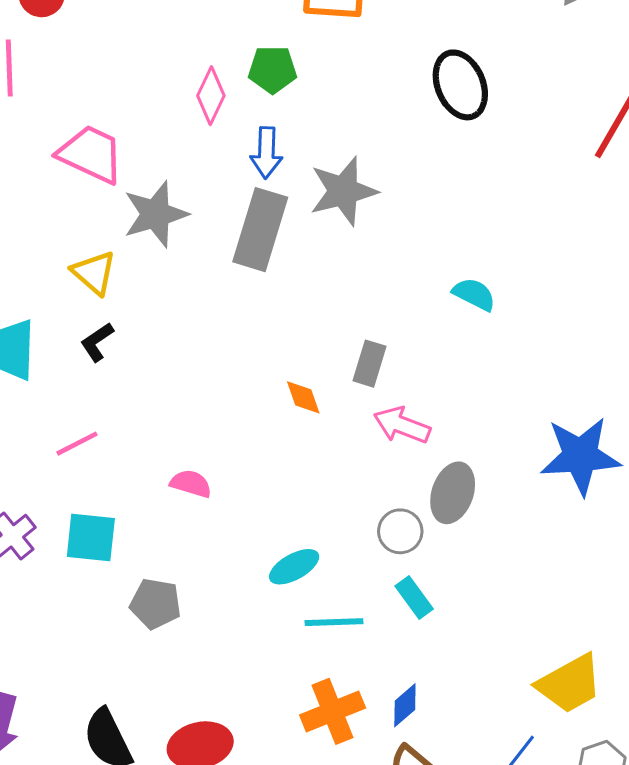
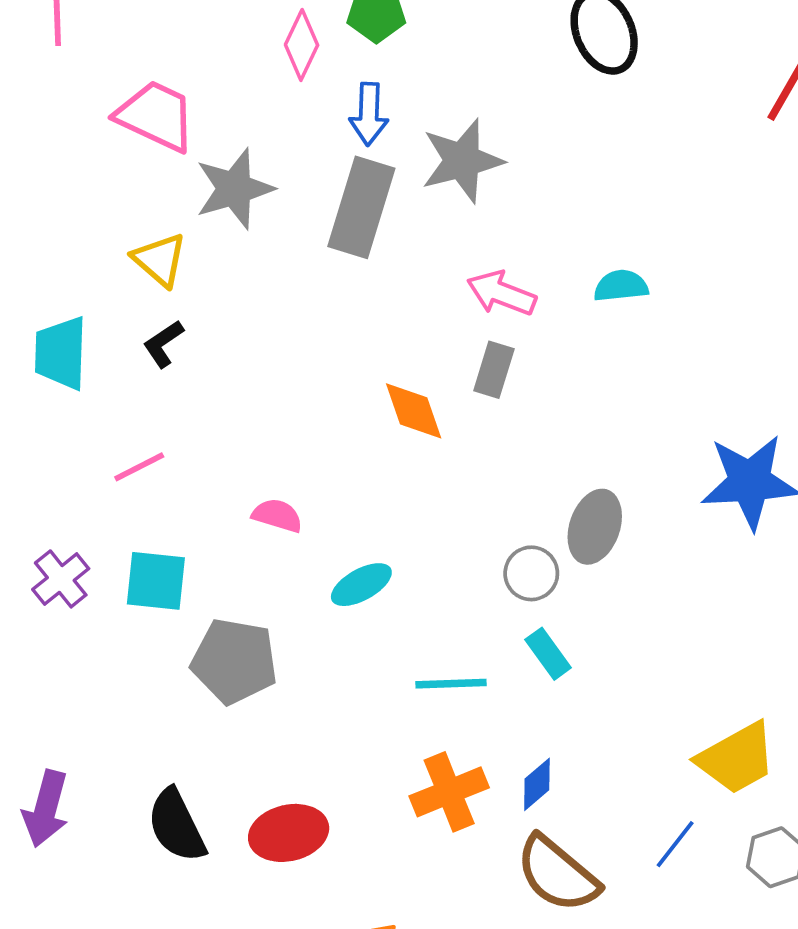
cyan semicircle: (474, 294) -> (621, 286), turned -33
orange diamond: (303, 397) -> (414, 411), size x1.4
pink arrow: (402, 425) -> (501, 293), moved
cyan ellipse: (294, 567) -> (361, 585), moved
gray pentagon: (156, 604) -> (234, 661), size x1.4

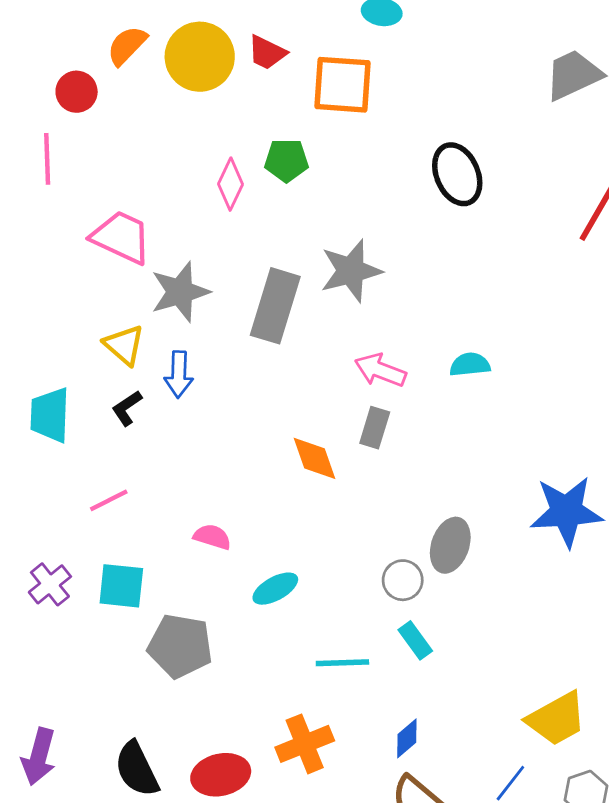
blue arrow: (369, 114) -> (179, 374), moved
orange cross: (449, 792) -> (305, 744), moved

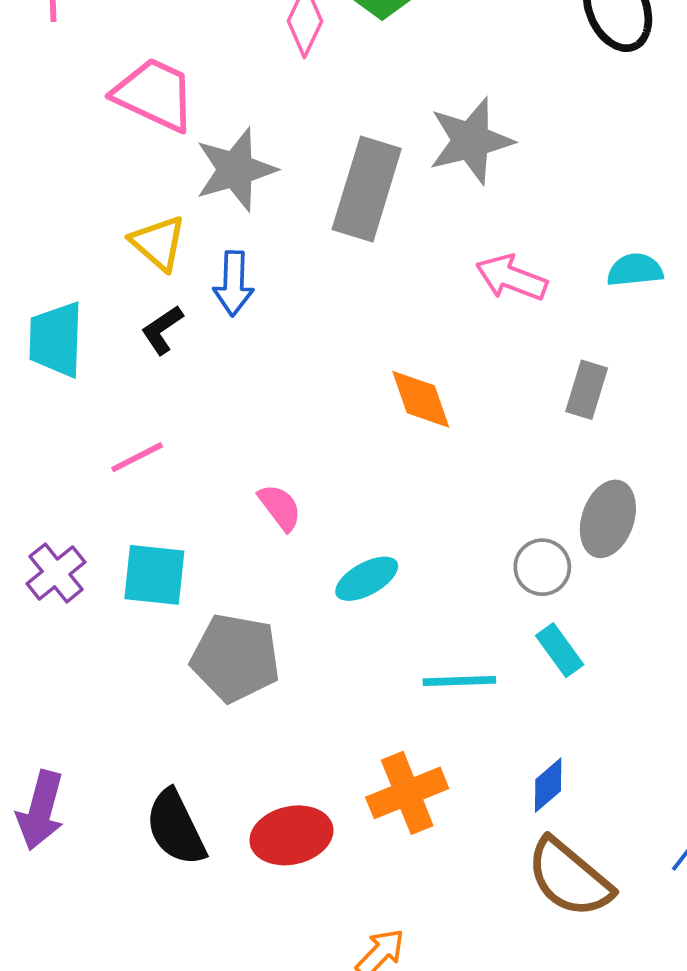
gray rectangle: (375, 428) -> (587, 390), moved
pink semicircle: (212, 537) -> (280, 507), turned 36

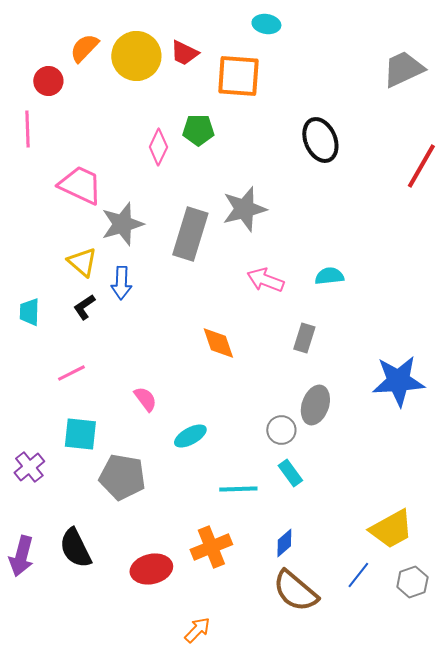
cyan trapezoid: (56, 339) -> (29, 312), size x0.7
purple cross: (56, 573) -> (29, 467), moved
black semicircle: (176, 828) -> (75, 548), moved

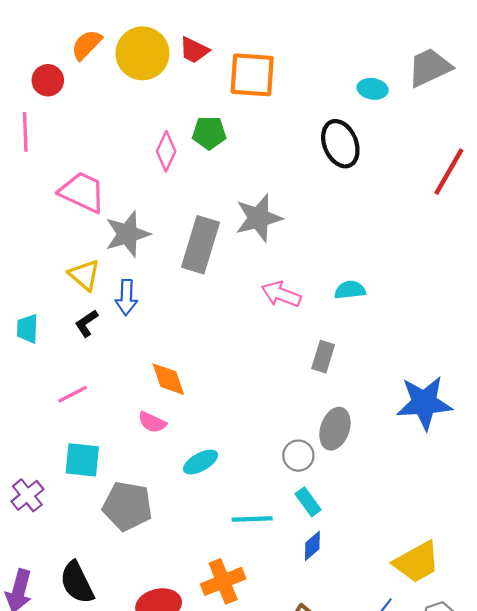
cyan ellipse: (266, 24) -> (373, 89), moved
orange diamond: (218, 343) -> (168, 379), moved
pink semicircle: (145, 399) -> (152, 422), turned 152
blue diamond: (284, 543) -> (312, 546), moved

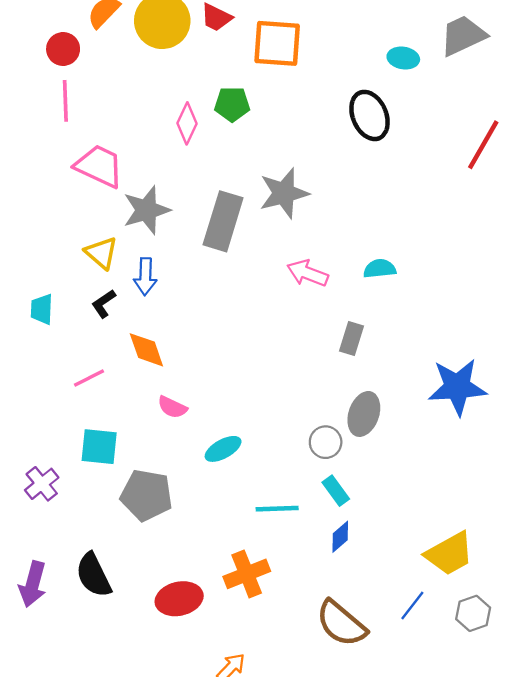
pink line: (25, 132) -> (65, 101), moved
orange diamond: (168, 379) -> (146, 350), moved

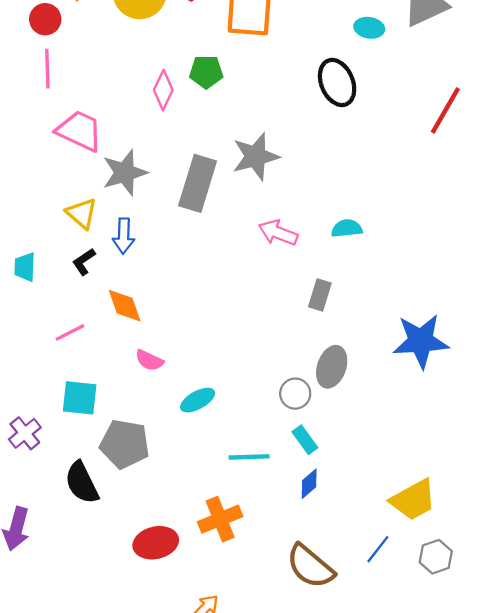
black semicircle: (93, 575) -> (82, 483), moved

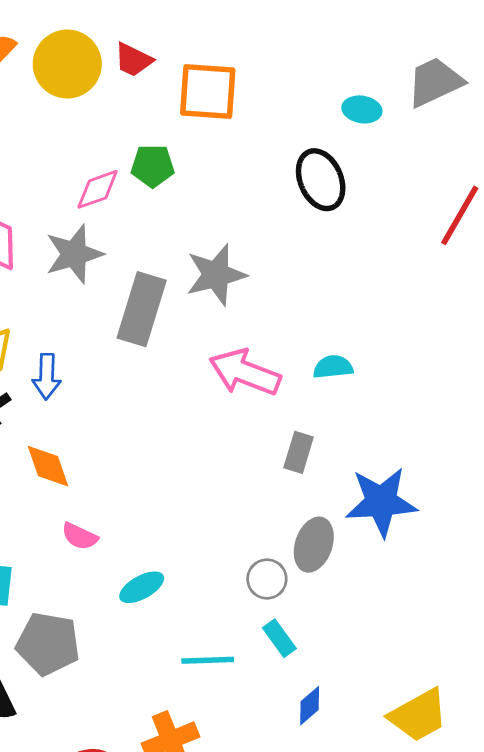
pink diamond: (163, 90) -> (98, 189), turned 45
gray star: (125, 173) -> (74, 254), moved
pink arrow: (278, 233) -> (245, 372), size x1.4
blue star: (421, 341) -> (381, 502), moved
blue diamond: (309, 484) -> (310, 706), moved

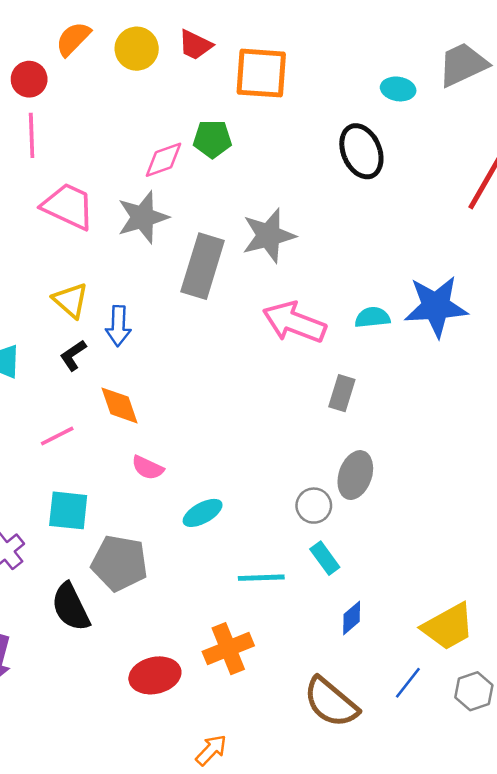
yellow circle: (67, 64) -> (137, 49), size x0.7
blue star: (381, 502) -> (436, 306), moved

